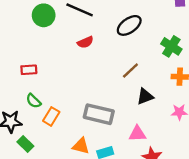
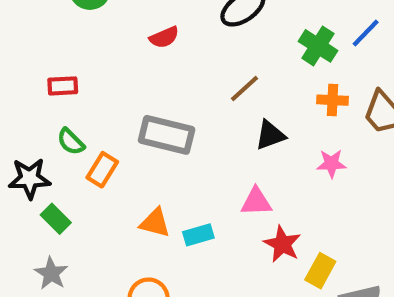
gray rectangle: (99, 114) -> (167, 135), moved

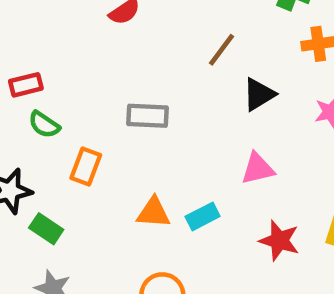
gray rectangle: (167, 135) -> (148, 116), size x0.7
green semicircle: (71, 142) -> (44, 125), moved
red star: (282, 244) -> (279, 241), moved

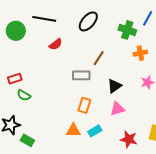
black triangle: (259, 94) -> (115, 86), moved
gray rectangle: (148, 116) -> (81, 75), moved
orange rectangle: (86, 166) -> (84, 105), moved

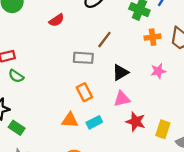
orange rectangle: (84, 105) -> (84, 92), turned -49
red star: (129, 139) -> (136, 122), moved

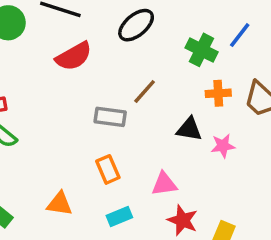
red semicircle: (57, 20) -> (74, 56), size x1.5
black triangle: (120, 72) -> (189, 129), moved, turned 36
orange triangle: (70, 120) -> (60, 204), moved

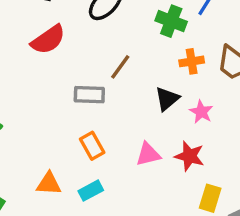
black triangle: (189, 129) -> (167, 99), turned -44
pink star: (223, 146) -> (201, 112), turned -30
cyan rectangle: (119, 216) -> (91, 191), moved
red star: (183, 220) -> (189, 156), moved

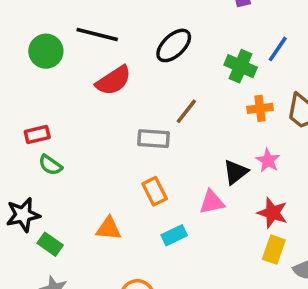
black triangle: (167, 99) -> (236, 172), moved
red star: (189, 156) -> (272, 213), moved
cyan rectangle: (91, 191) -> (174, 235), moved

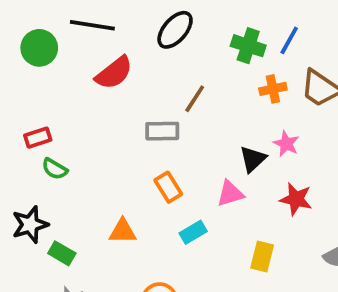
blue line: (278, 49) -> (289, 40), moved
yellow rectangle: (274, 250) -> (262, 256), moved

